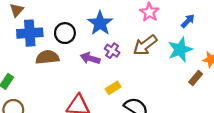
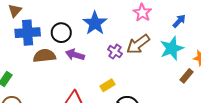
purple cross: (112, 51) -> (115, 52), moved
purple arrow: (90, 58) -> (75, 55), moved

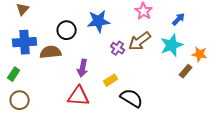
blue star: (95, 23) -> (99, 21), turned 30
blue cross: (28, 33) -> (25, 42), moved
purple arrow: (75, 55) -> (83, 68), moved, turned -96

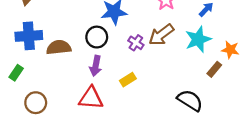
black circle: (67, 30) -> (97, 37), moved
black semicircle: (132, 98) -> (190, 100), moved
brown circle: (20, 100) -> (36, 103), moved

